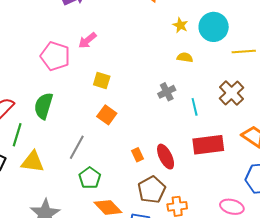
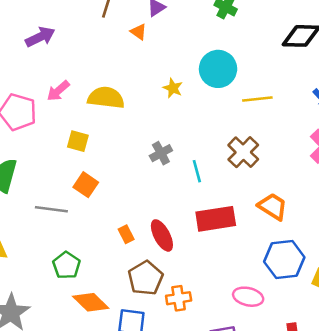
yellow star: (180, 25) -> (173, 88), moved
yellow semicircle: (185, 57) -> (106, 98), moved, size x1.8
gray line: (77, 147) -> (51, 209), moved, turned 70

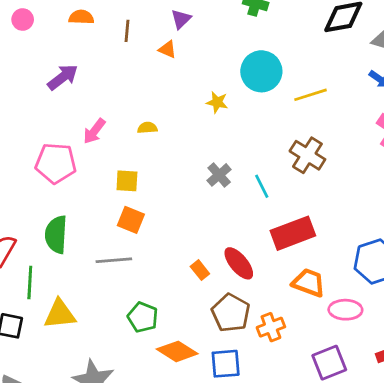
yellow semicircle: (106, 98) -> (147, 128), size x0.5
orange square: (86, 185) -> (131, 220), moved
orange trapezoid: (273, 206) -> (309, 283), moved

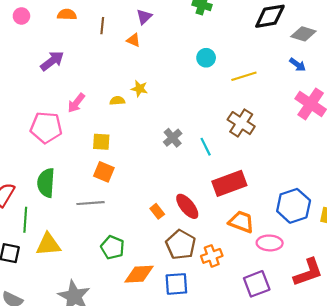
cyan circle: (261, 71) -> (206, 58), size x0.6
yellow star: (217, 102) -> (139, 89), moved
orange diamond: (177, 351) -> (139, 274), turned -36

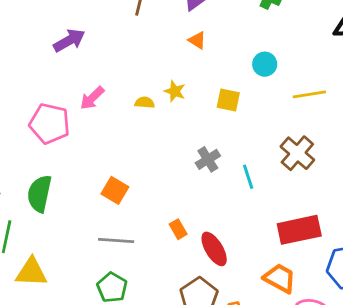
orange triangle: (133, 40) -> (197, 40), moved
yellow square: (101, 142) -> (228, 100), moved
red rectangle: (229, 183) -> (299, 230), moved
gray line: (91, 203) -> (116, 241), moved
orange rectangle: (157, 211) -> (178, 229), moved

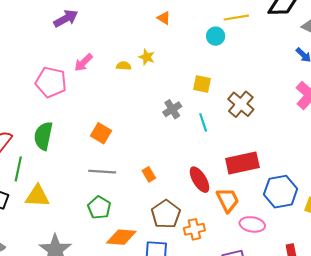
yellow line: (309, 94) -> (236, 18), moved
yellow square: (228, 100) -> (202, 84), moved
orange rectangle: (178, 229) -> (149, 174), moved
red ellipse: (214, 249) -> (199, 180), moved
orange trapezoid: (280, 278) -> (228, 200), turned 35

